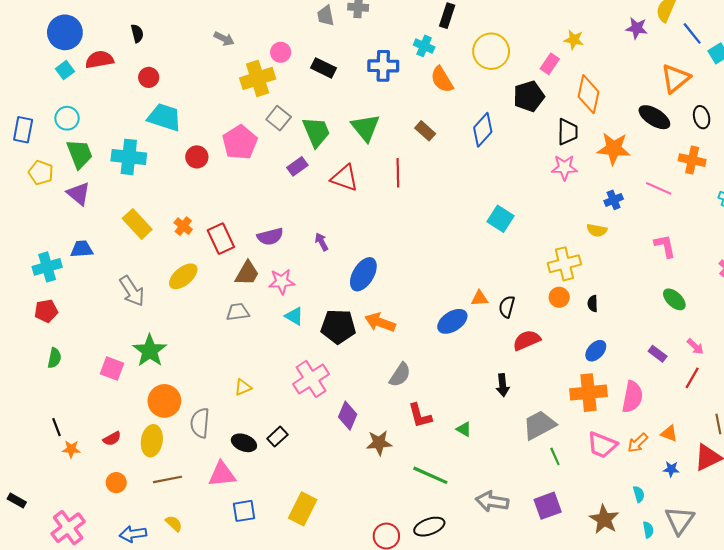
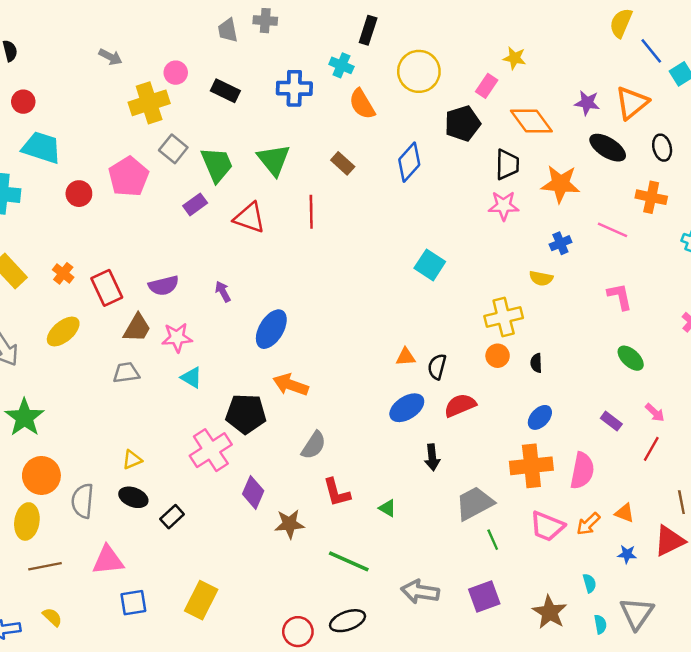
purple star: (637, 28) -> (587, 103), moved
orange diamond: (588, 94) -> (531, 121), turned -48
blue ellipse: (452, 321) -> (407, 408), moved
black pentagon: (338, 327) -> (246, 414), moved
black ellipse: (244, 443) -> (133, 497), moved

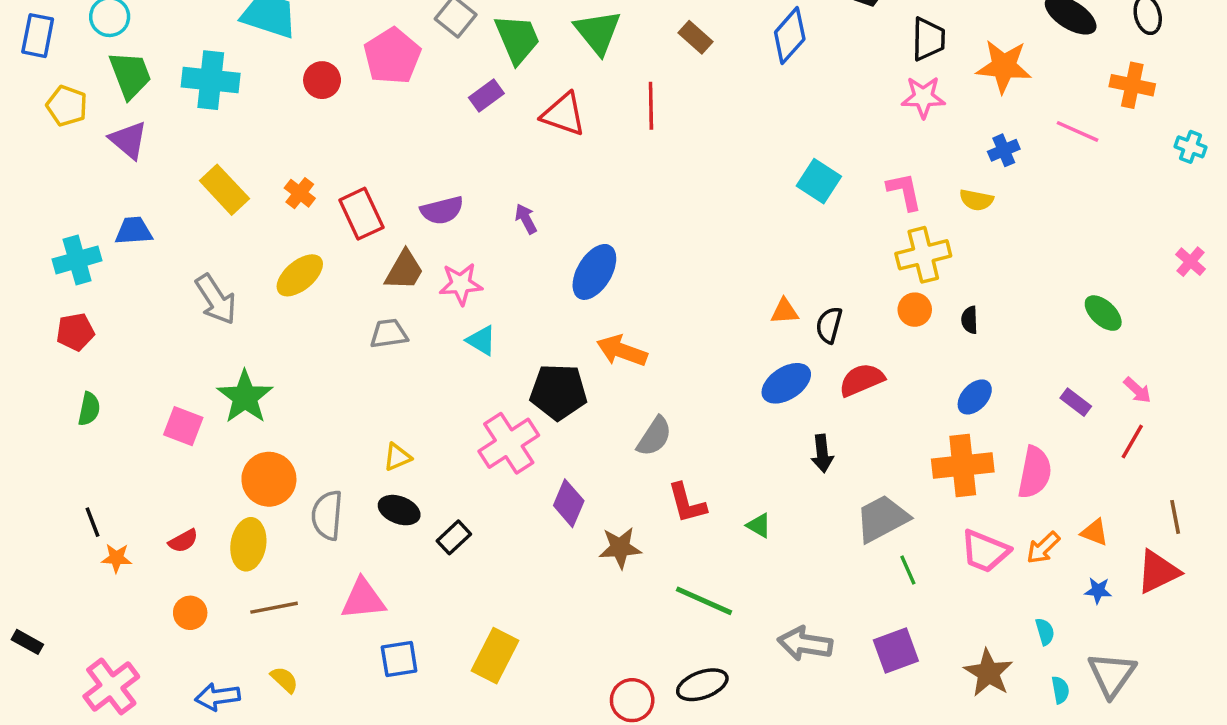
pink L-shape: (620, 296) -> (904, 191), moved

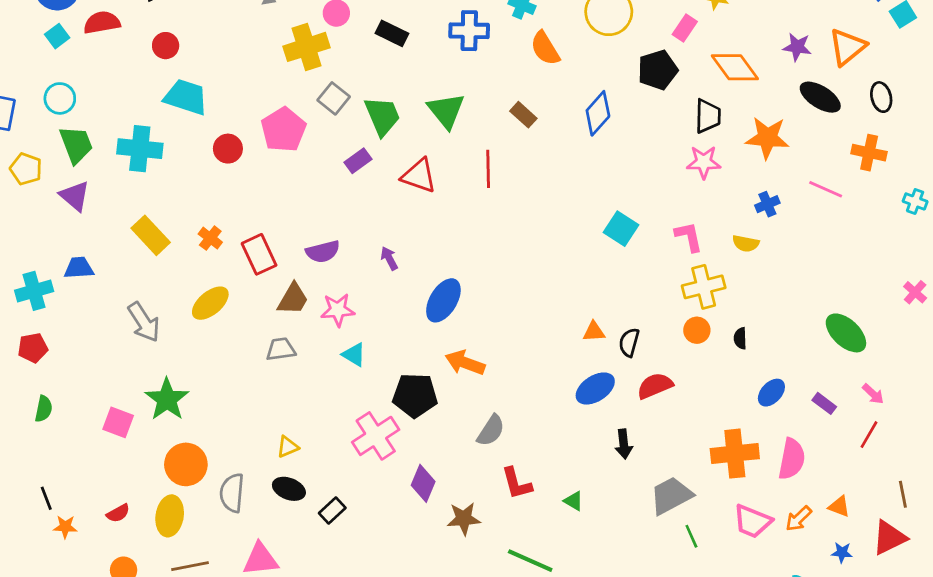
green ellipse: (1103, 313) -> (846, 333), size x1.4
blue ellipse: (975, 397) -> (771, 393), moved

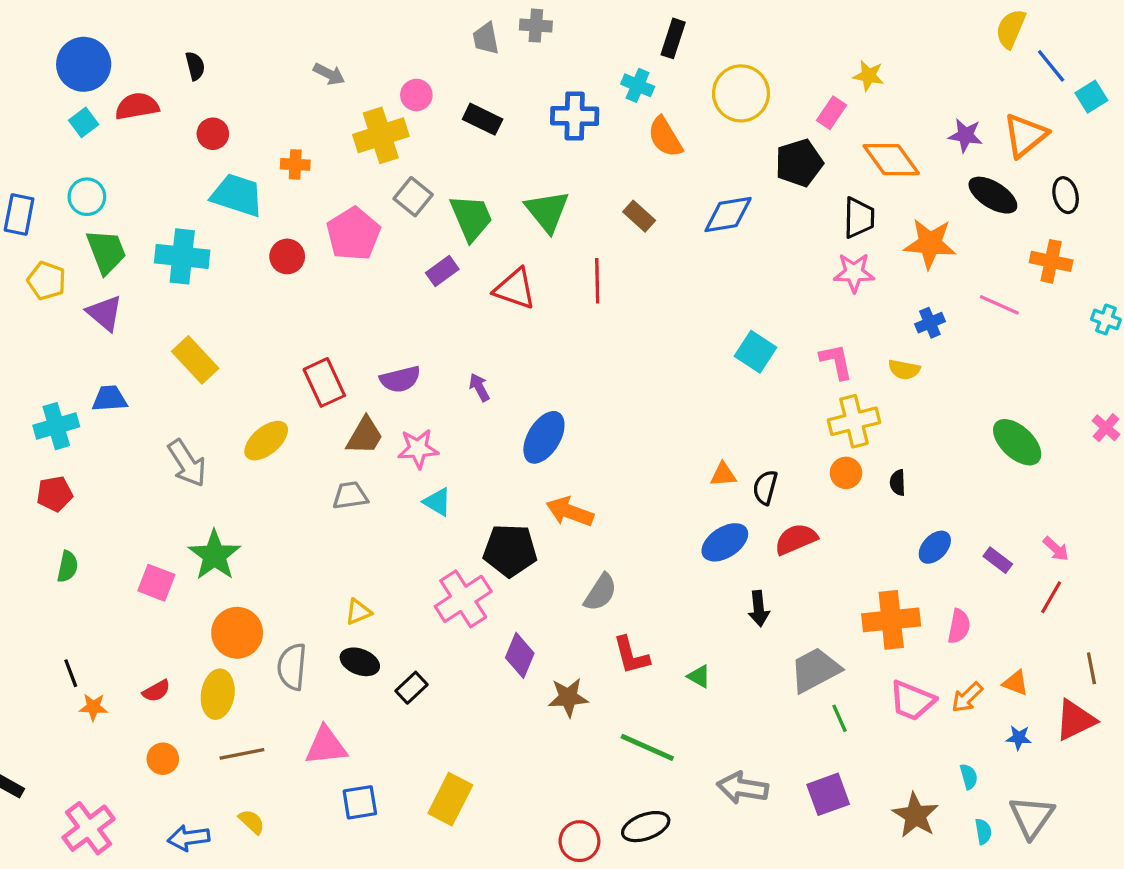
blue diamond: (598, 113) -> (728, 214), turned 39
orange cross: (210, 238) -> (295, 164), moved, turned -35
green ellipse: (846, 333) -> (1017, 442), moved
pink semicircle: (792, 459) -> (959, 626), size x0.7

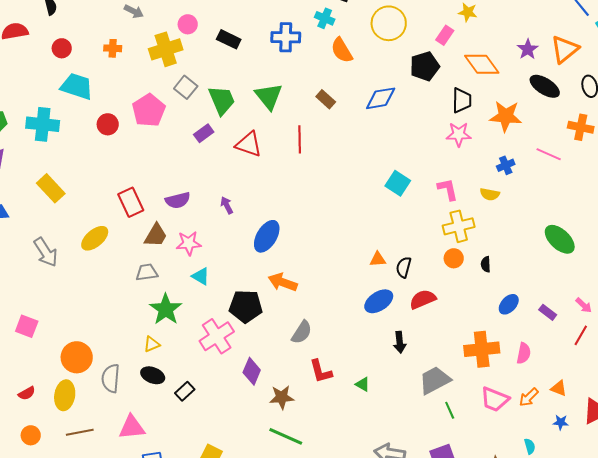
purple star: (965, 135) -> (528, 49), turned 30
orange cross: (295, 164) -> (113, 48), moved
green star: (214, 555) -> (166, 309), moved
green line: (647, 747) -> (286, 436), moved

